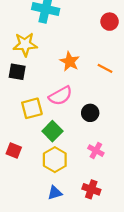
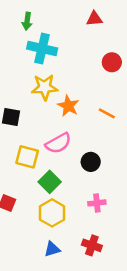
yellow star: (25, 44) -> (45, 87), moved
yellow square: (32, 108) -> (27, 157), turned 30
pink cross: (96, 151) -> (97, 203), turned -35

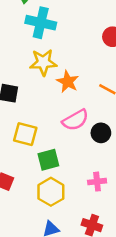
pink semicircle: (58, 143) -> (75, 120), moved
black circle: (91, 162) -> (101, 133), moved
green square: (50, 182) -> (48, 160), turned 30

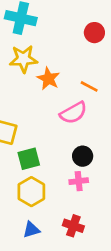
pink semicircle: (75, 120) -> (73, 113), moved
black circle: (101, 133) -> (83, 156), moved

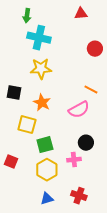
orange star: (48, 79) -> (42, 103), moved
pink cross: (79, 181) -> (74, 160), moved

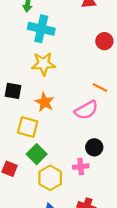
green square: (45, 145) -> (37, 154), moved, turned -30

